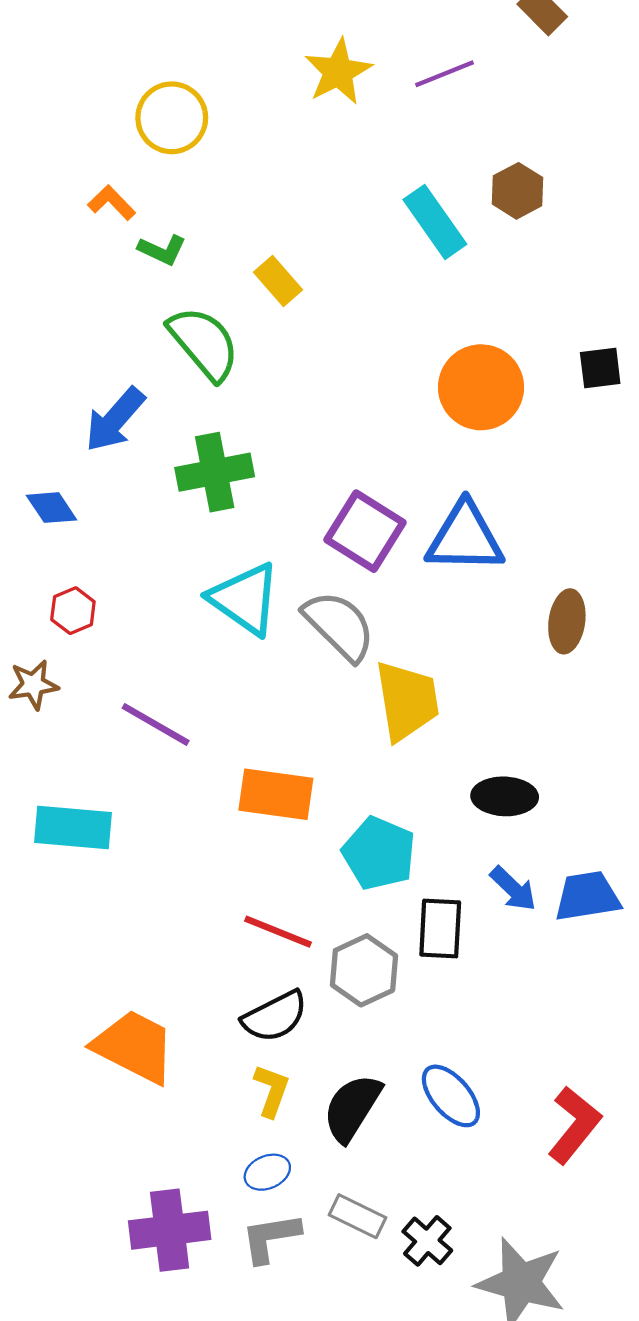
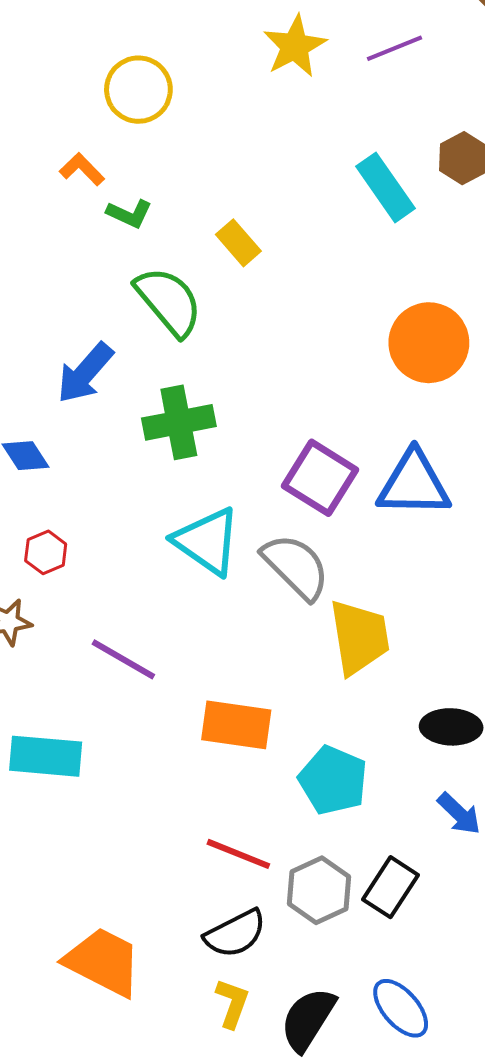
black rectangle: (440, 928) -> (391, 887), moved, turned 30

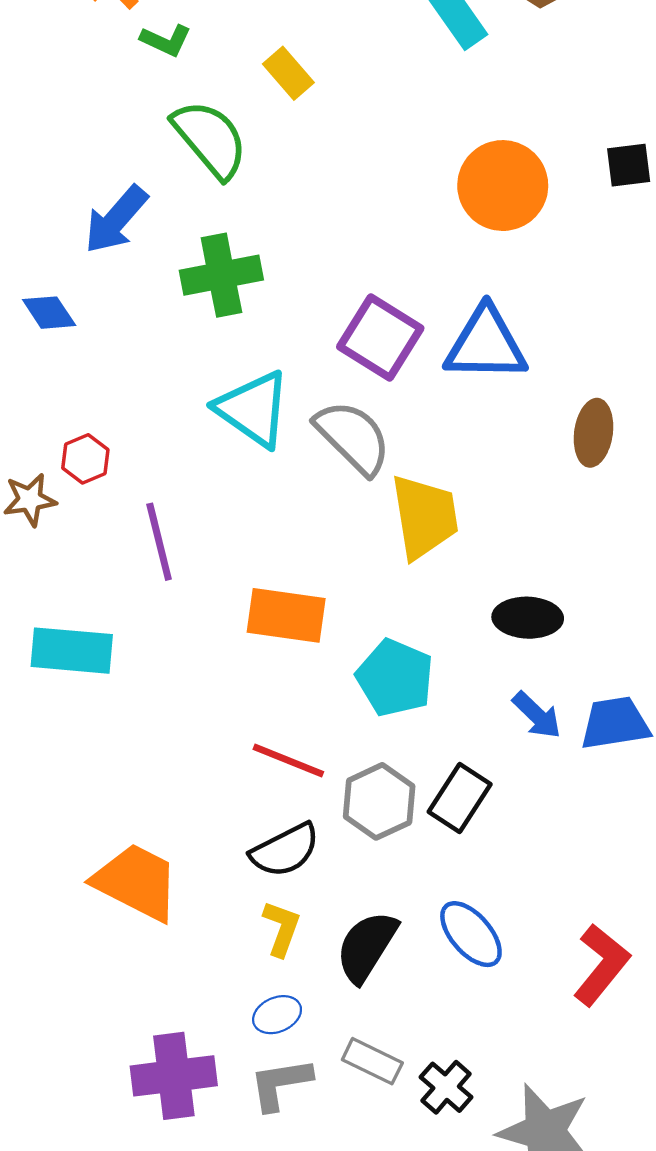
red hexagon: (46, 552) -> (85, 459), moved
purple line: (123, 659) -> (159, 542), turned 46

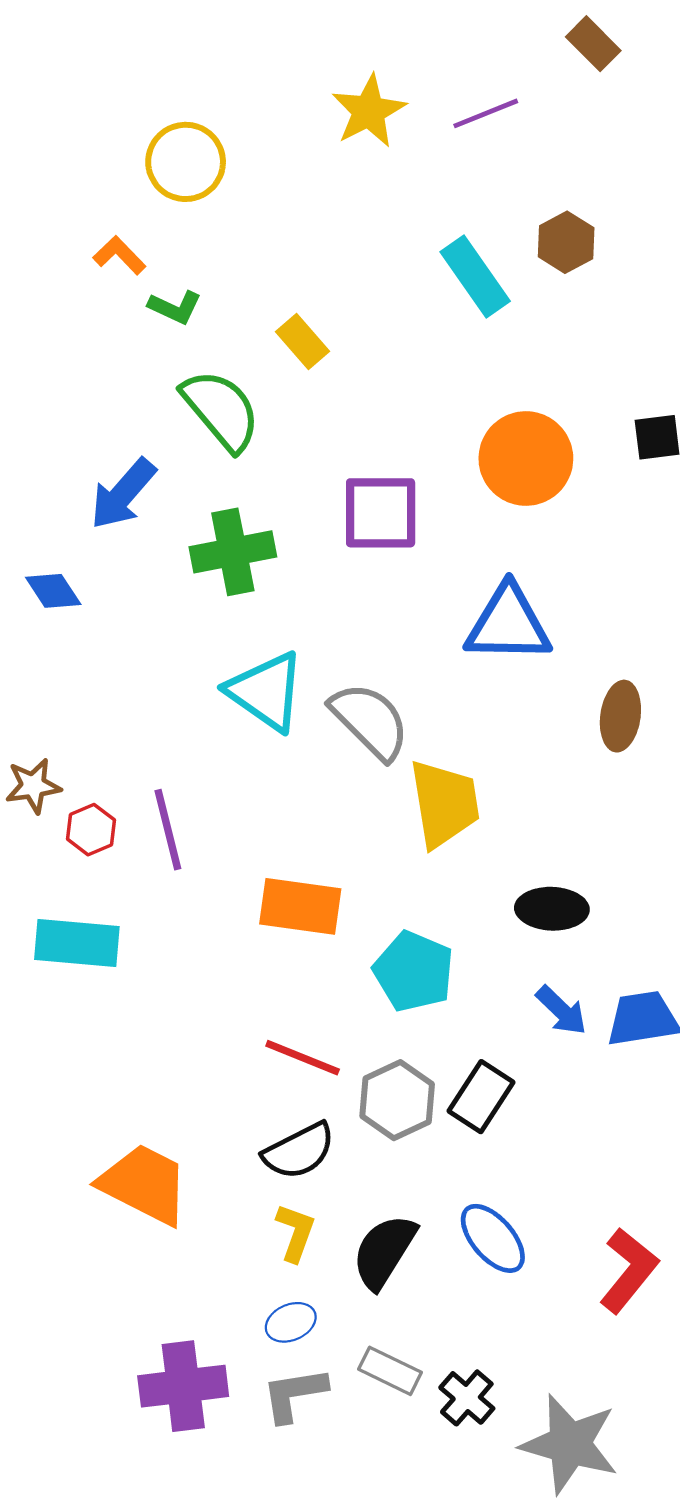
purple square: (380, 338) -> (381, 513), moved, turned -32
red hexagon: (85, 459) -> (91, 830), moved

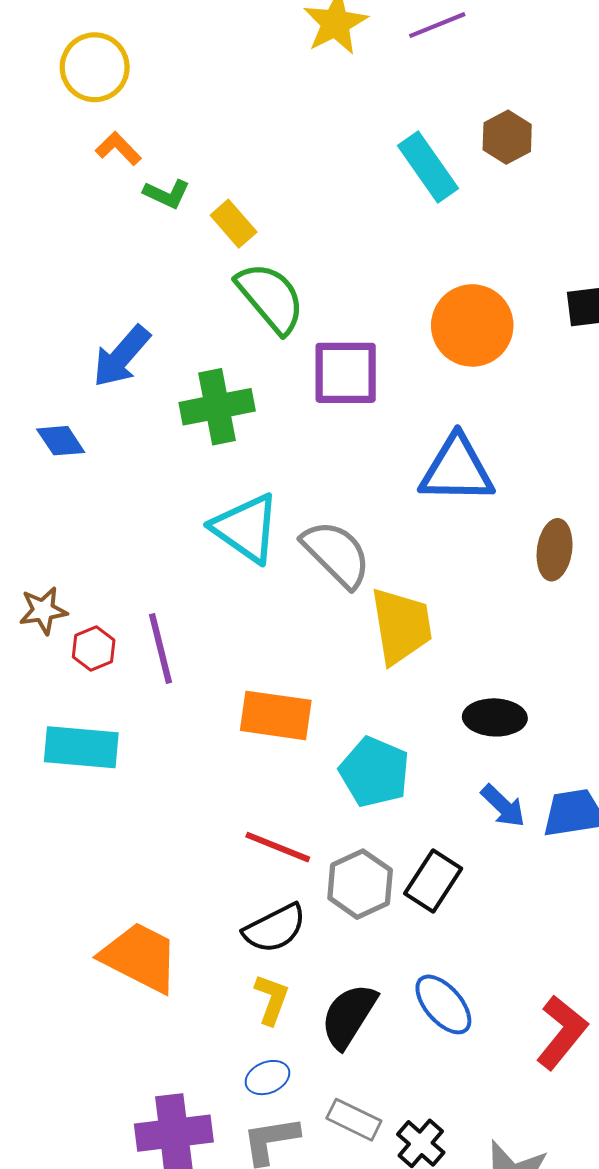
yellow circle: (186, 162) -> (95, 67), moved
yellow rectangle: (303, 342) -> (234, 224), moved
green semicircle: (221, 410) -> (271, 298), moved

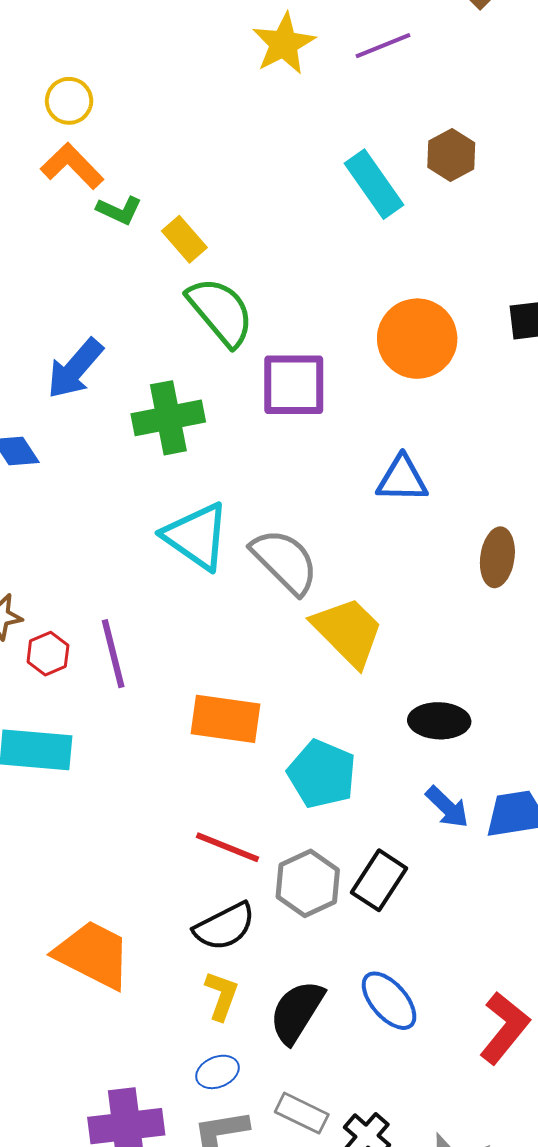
yellow circle: (95, 67) -> (69, 101), moved, size x0.7
orange L-shape: (118, 149) -> (72, 166), size x1.4
blue triangle: (457, 470) -> (402, 479), size x0.7
yellow trapezoid: (401, 626) -> (348, 632), turned -36

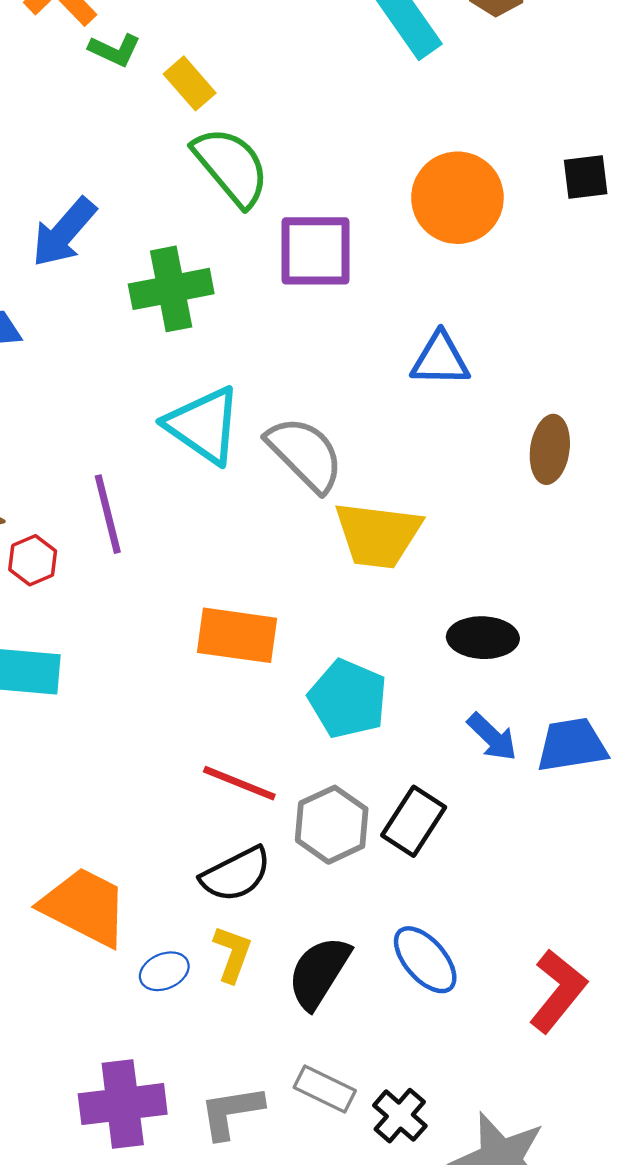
yellow trapezoid: (348, 632) -> (378, 535), turned 142
purple line: (113, 654) -> (108, 514), moved
blue ellipse: (217, 1072) -> (164, 971), moved

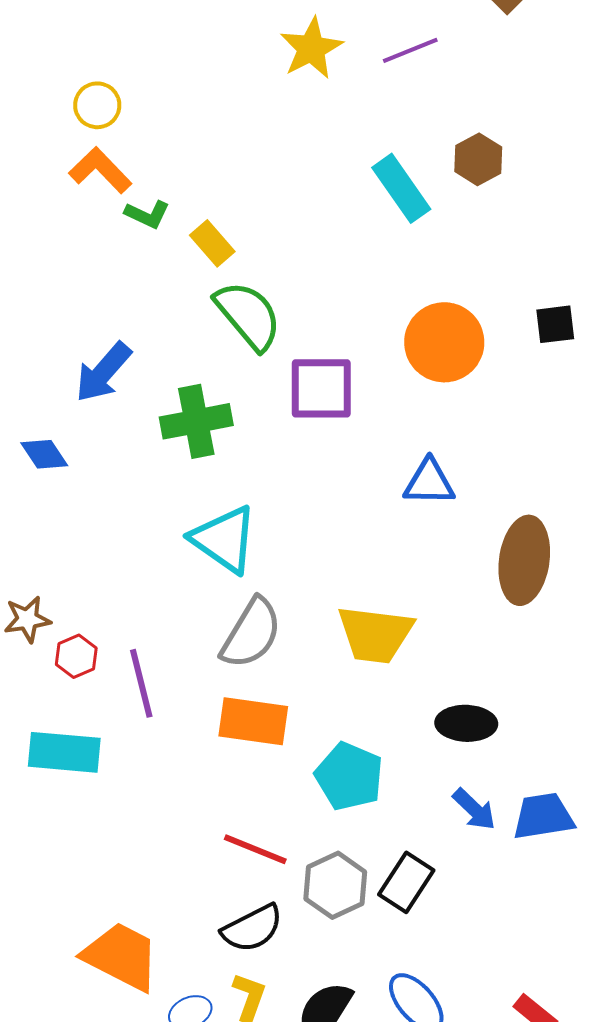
brown ellipse: (550, 449) -> (524, 560), size x1.5
gray semicircle: (305, 454) -> (251, 633), moved, turned 76
purple line: (108, 514) -> (141, 683), moved

